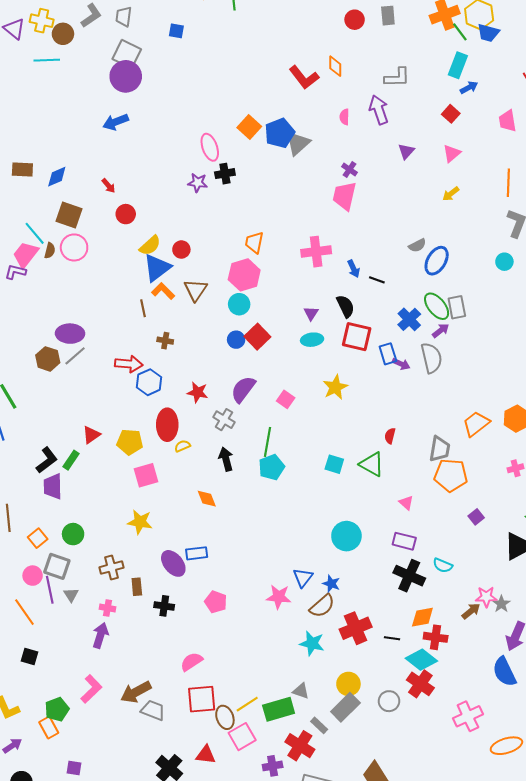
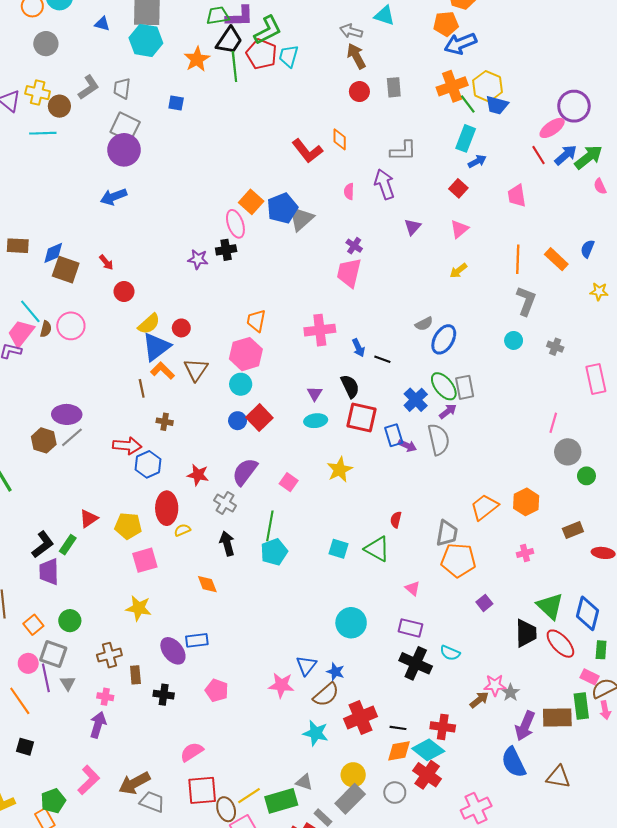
pink ellipse: (210, 147) -> (235, 224), moved
brown square: (69, 215) -> (66, 270), moved
orange diamond: (422, 617) -> (399, 751), moved

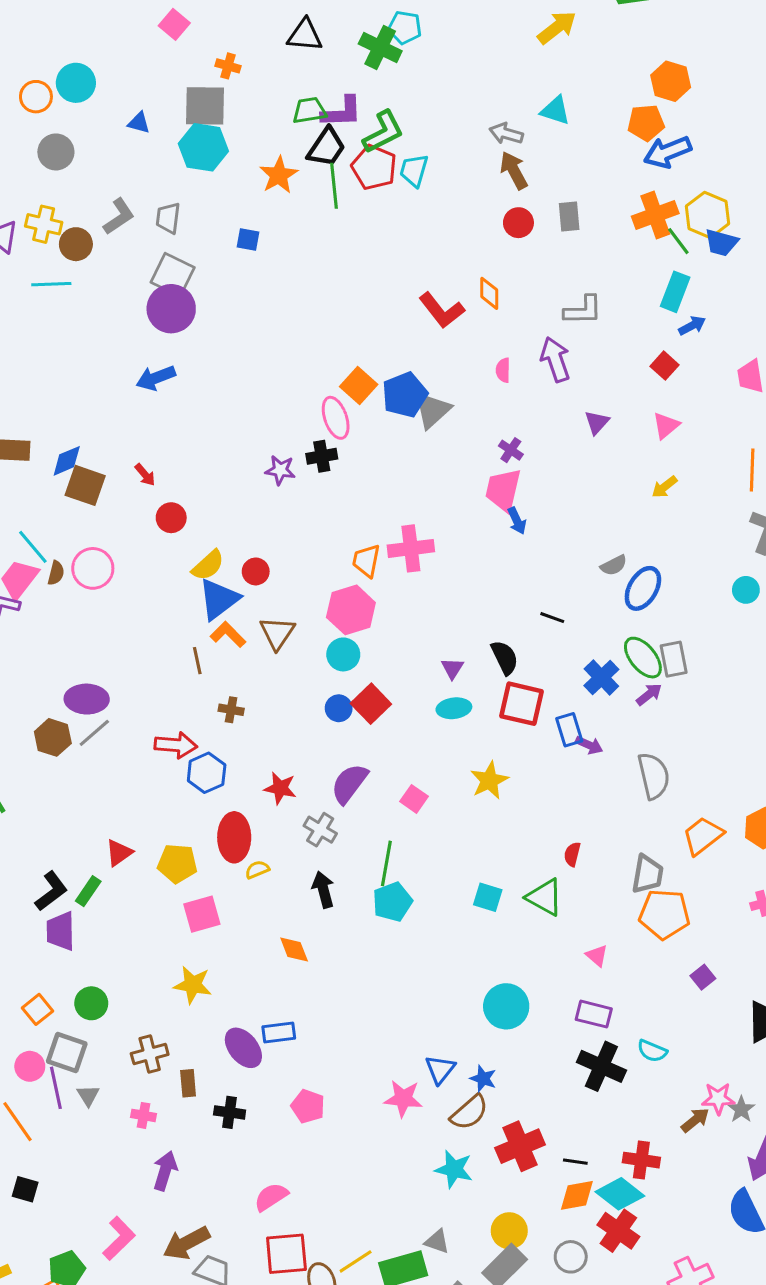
pink cross: (320, 330) -> (411, 548), moved
blue arrow: (358, 348) -> (517, 521), moved
gray semicircle: (439, 439) -> (654, 776), moved
purple arrow: (98, 725) -> (165, 1171), moved

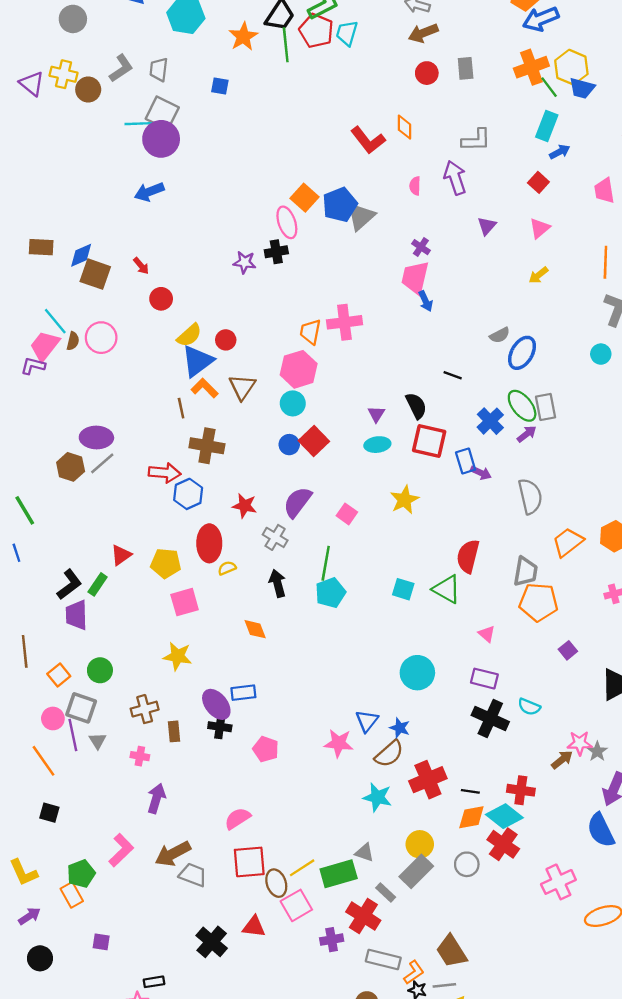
brown arrow: (514, 170) -> (423, 33), turned -84
cyan line: (51, 284) -> (140, 124), moved
brown cross: (231, 710) -> (207, 446), size x1.8
red semicircle: (572, 854) -> (468, 556), size x1.8
black cross: (230, 1112) -> (220, 727), moved

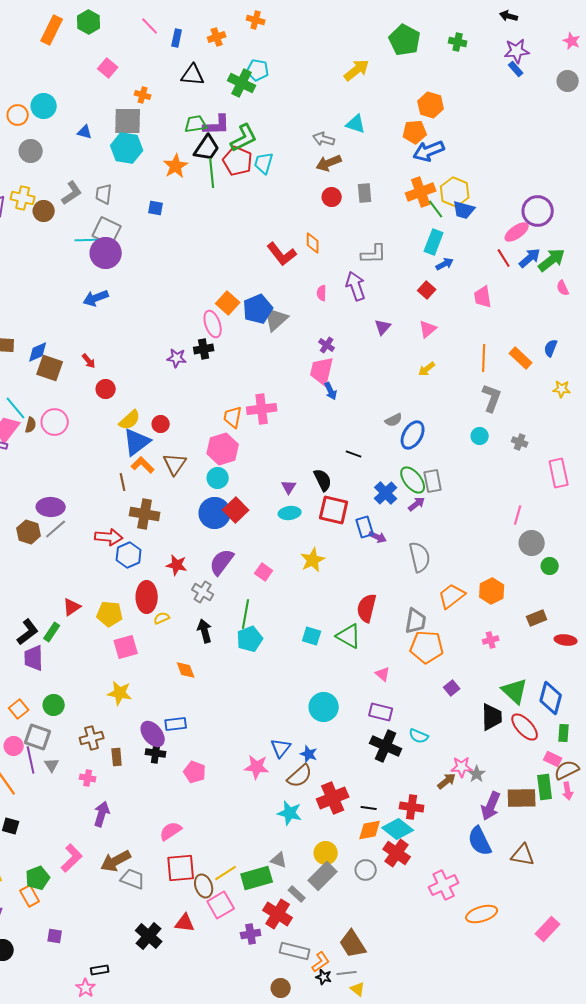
blue circle: (289, 445) -> (215, 513), size x1.8

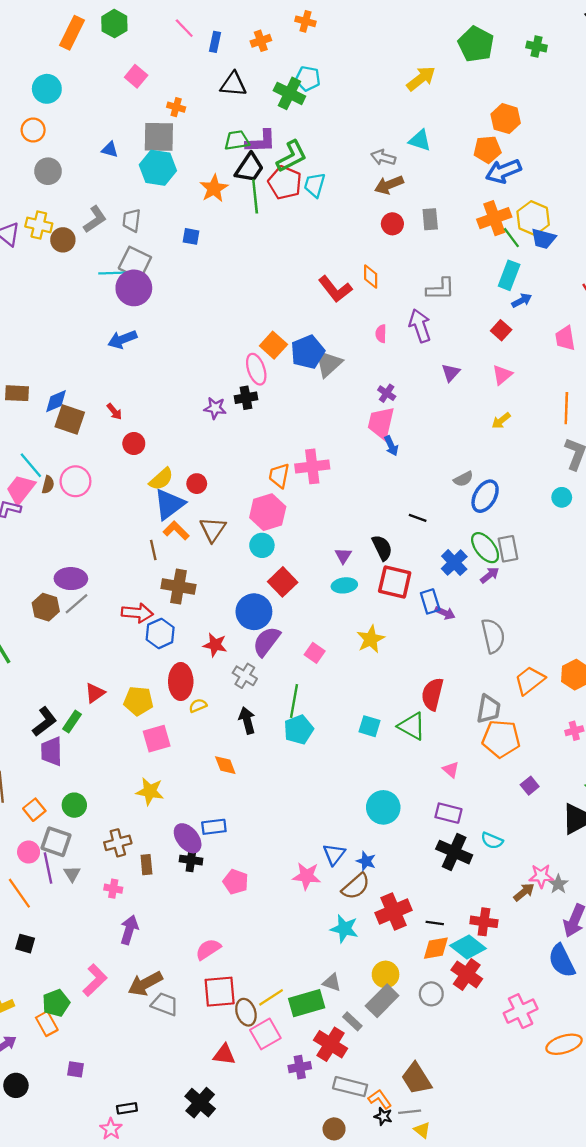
cyan circle: (44, 106) -> (47, 89), moved
blue circle: (215, 513) -> (254, 612), moved
black cross: (149, 936) -> (200, 1103), moved
orange L-shape: (321, 962) -> (380, 1099), turned -90

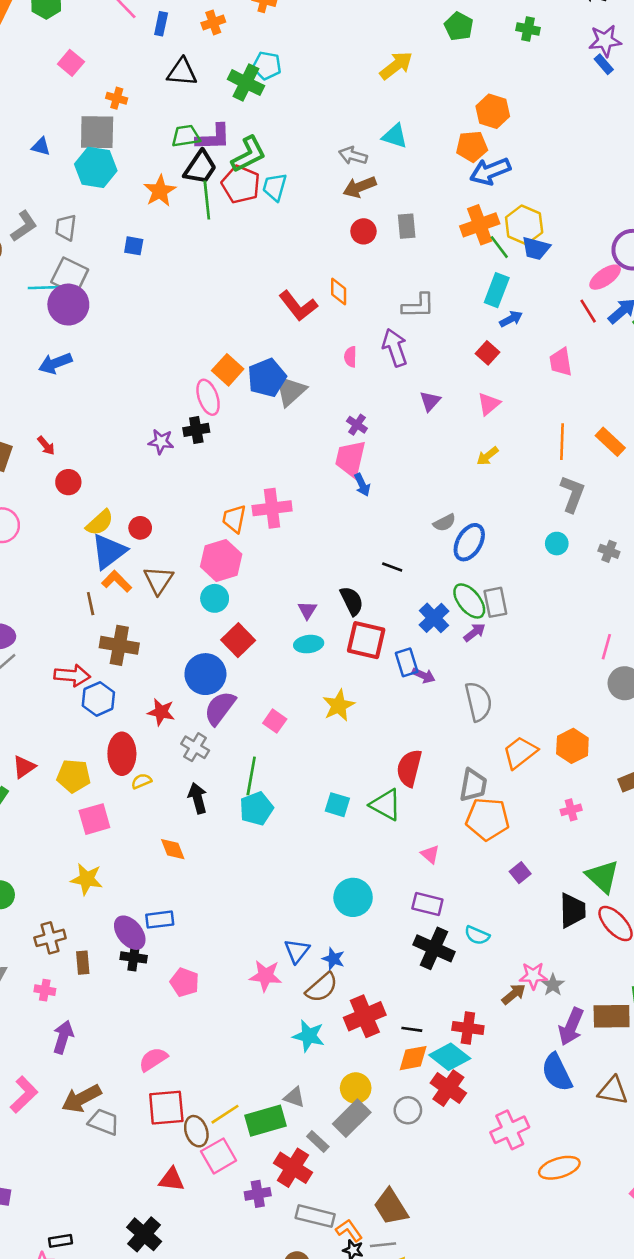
green pentagon: (476, 44) -> (459, 26), size x0.7

